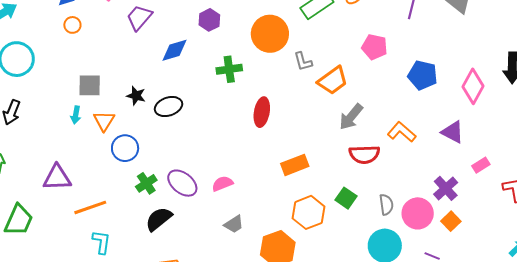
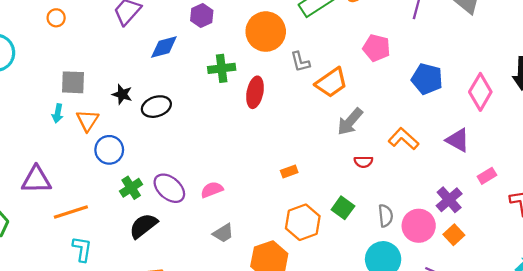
red ellipse: (262, 112) -> (255, 92), moved
red semicircle: (364, 154) -> (363, 162), size x0.6
orange rectangle: (295, 165) -> (289, 171), size x0.6

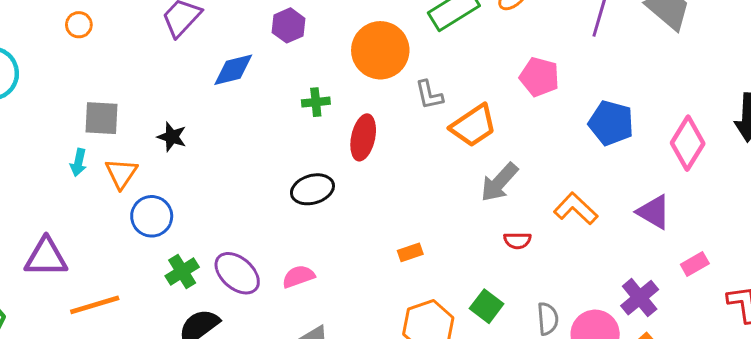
green cross: (222, 68) -> (316, 102), size x0.7
black ellipse: (156, 107) -> (312, 189), moved

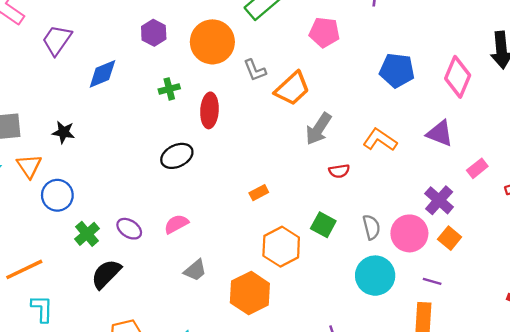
purple hexagon: (289, 25) -> (154, 33), moved
pink pentagon: (539, 77) -> (324, 32), moved
purple ellipse: (237, 273) -> (129, 229), size x0.7

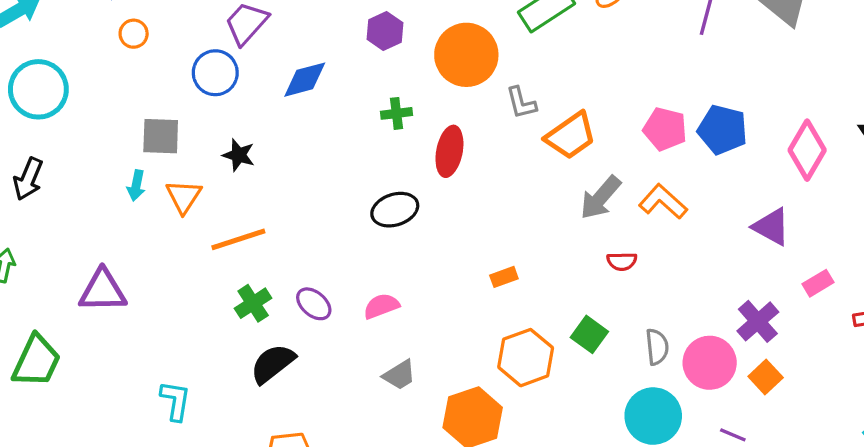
pink pentagon: (324, 32) -> (665, 129), moved
orange L-shape: (380, 140) -> (663, 202), moved
blue circle: (57, 195) -> (215, 73), moved
orange line: (24, 269) -> (238, 239), moved

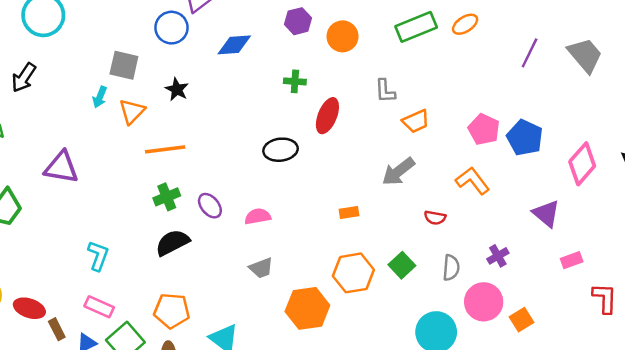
orange circle: (466, 55) -> (343, 36), moved, size x0.7
orange trapezoid: (571, 136) -> (416, 121), size x0.7
gray arrow: (600, 198) -> (398, 172), moved
purple cross: (758, 321) -> (498, 256), moved, size x0.7
gray semicircle: (657, 347) -> (451, 268), moved

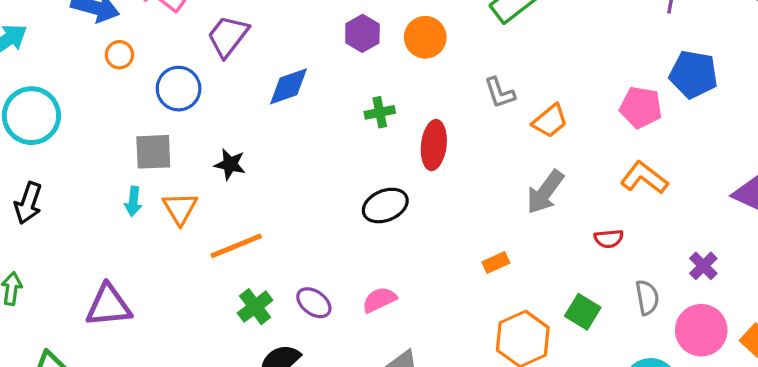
blue circle: (171, 28) -> (179, 89), moved
blue pentagon: (525, 138) -> (694, 74), moved

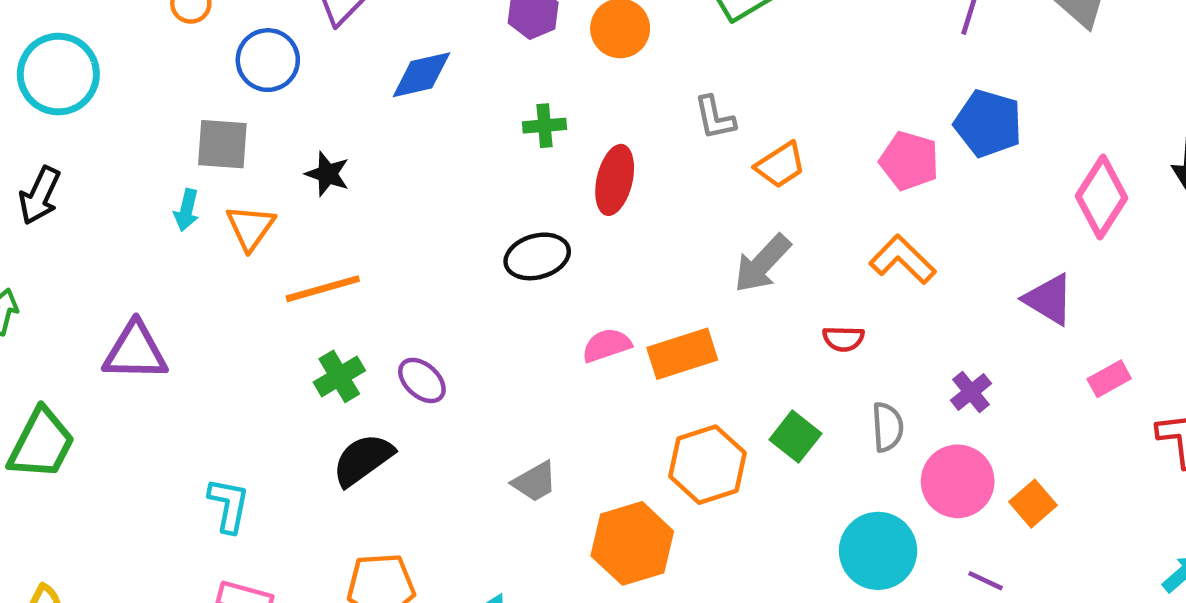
orange rectangle: (496, 262) -> (682, 354), size x1.8
pink semicircle: (379, 300) -> (607, 345), moved

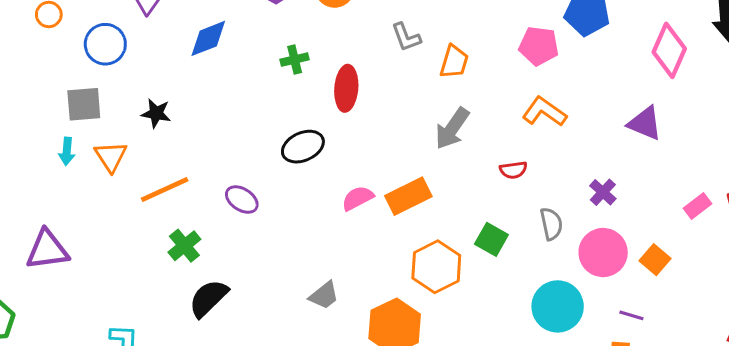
orange trapezoid: (780, 165) -> (454, 62), turned -32
pink rectangle: (1109, 379) -> (698, 206), moved
purple ellipse: (422, 380) -> (242, 200), moved

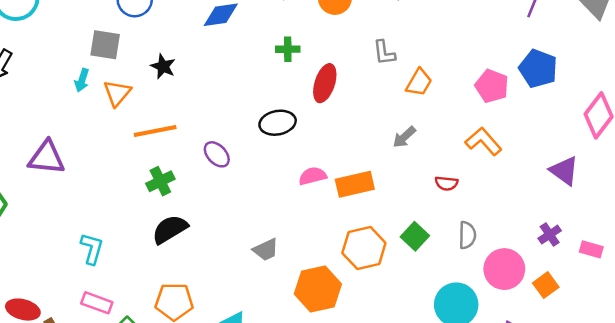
gray arrow: (452, 128) -> (404, 137), size x0.7
purple cross: (603, 192) -> (550, 235), moved
pink rectangle: (698, 206) -> (591, 249), turned 40

